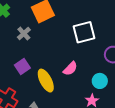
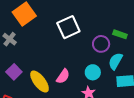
pink semicircle: (70, 69) -> (63, 76), moved

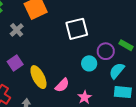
cyan circle: (93, 72) -> (89, 63), moved
pink semicircle: (63, 76) -> (62, 85), moved

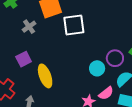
white square: (77, 29) -> (74, 25), moved
pink semicircle: (62, 85) -> (106, 93), moved

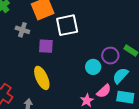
gray cross: (29, 27) -> (22, 30), turned -32
purple square: (24, 59) -> (46, 46), moved, turned 35

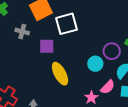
yellow ellipse: (42, 78) -> (60, 74), moved

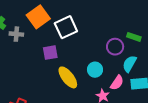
gray cross: (22, 32) -> (16, 34), moved
cyan circle: (95, 64) -> (95, 70), moved

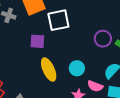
purple circle: (115, 47) -> (103, 39), moved
pink semicircle: (117, 83) -> (95, 86), turned 63

